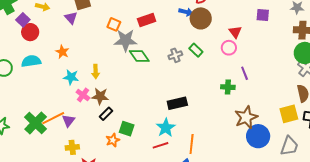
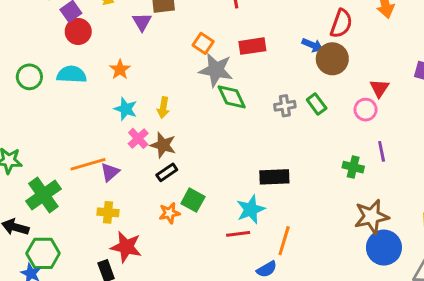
green cross: (36, 123) -> (43, 195), moved

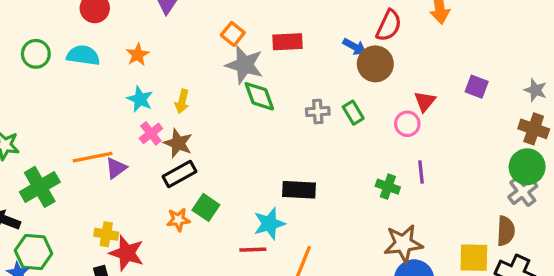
black rectangle: (167, 172) -> (180, 174), size x1.4
yellow cross: (108, 212) -> (106, 234), moved

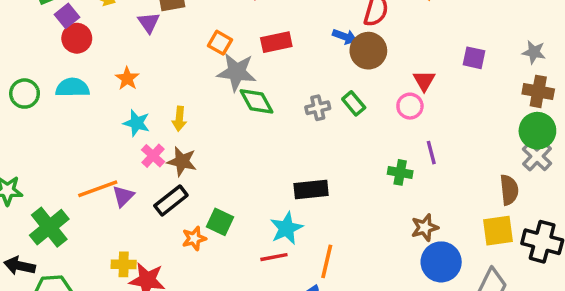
black rectangle: (180, 174) -> (171, 200), moved
brown semicircle: (506, 231) -> (509, 190), moved
brown star: (403, 244) -> (425, 228), size x0.7

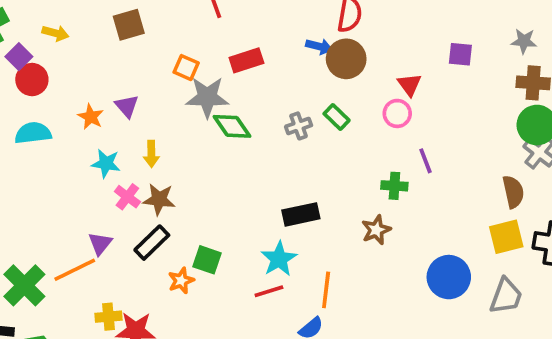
purple triangle: (149, 23) -> (127, 106), moved
orange line: (98, 189) -> (75, 270), moved
brown star: (425, 228) -> (376, 230), moved

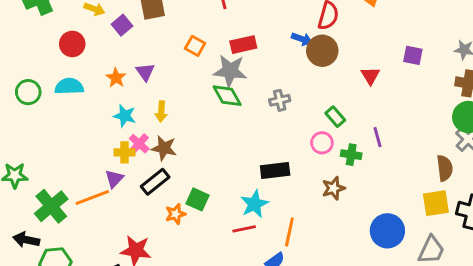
purple square: (19, 57) -> (122, 25), moved
gray star: (207, 97) -> (230, 71), moved
pink circle: (397, 113) -> (322, 143), moved
green rectangle: (337, 117) -> (335, 117), moved
yellow cross: (109, 317) -> (125, 152), moved

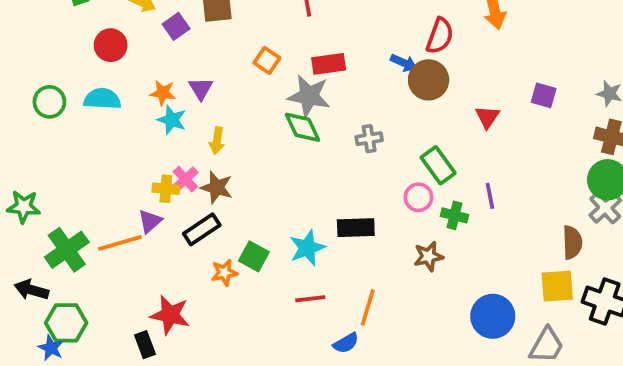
orange star: (116, 78) -> (163, 93), turned -30
cyan star: (125, 116) -> (172, 120), moved
green rectangle: (335, 117) -> (438, 165), size x1.4
cyan star: (254, 204) -> (307, 248), moved

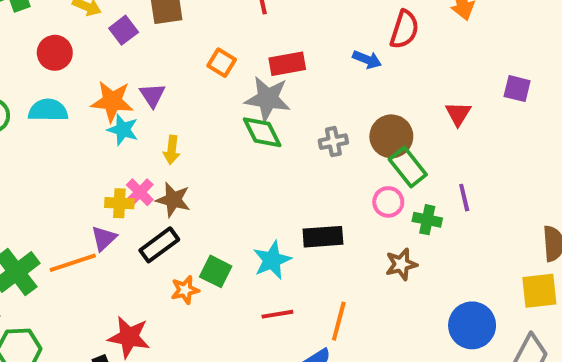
brown circle: (429, 80) -> (391, 136), moved
orange star: (163, 93) -> (112, 101), size x1.5

